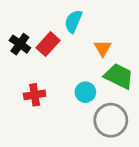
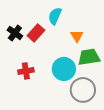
green trapezoid: (119, 76) -> (89, 57), turned -35
cyan circle: (85, 92) -> (64, 69), size x1.5

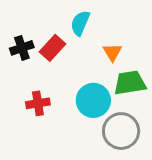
black cross: (15, 33) -> (22, 48), turned 35

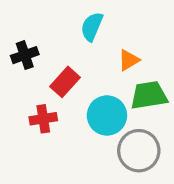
red rectangle: (53, 48) -> (65, 82), moved
orange triangle: (112, 52) -> (129, 60), turned 30

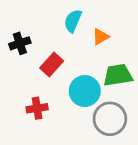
orange triangle: (129, 60) -> (101, 37), moved
red cross: (43, 119) -> (37, 108), moved

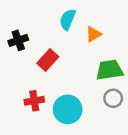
cyan circle: (85, 91) -> (68, 109), moved
gray circle: (110, 119) -> (113, 98), moved, size x0.6

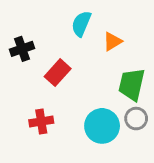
green trapezoid: (109, 70) -> (132, 84), turned -68
cyan circle: (68, 109) -> (102, 126), moved

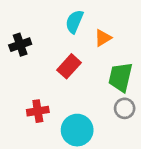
red rectangle: (58, 73) -> (69, 66), moved
cyan circle: (102, 126) -> (77, 130), moved

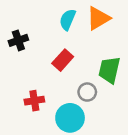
orange triangle: (103, 38) -> (98, 18), moved, size x1.5
gray circle: (125, 108) -> (87, 92), moved

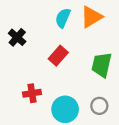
black cross: (18, 40) -> (17, 37), turned -30
gray circle: (87, 92) -> (99, 106), moved

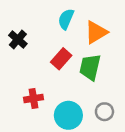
orange triangle: (91, 17) -> (96, 32), moved
green trapezoid: (102, 65) -> (90, 67), moved

